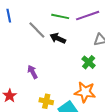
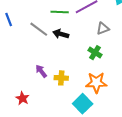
yellow cross: (46, 101) -> (61, 78), moved

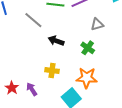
black arrow: (61, 34) -> (56, 41), moved
purple arrow: (41, 71) -> (32, 89), moved

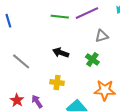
gray line: (33, 20) -> (21, 61), moved
orange star: (87, 78) -> (105, 90), moved

